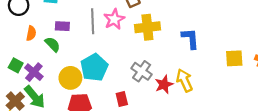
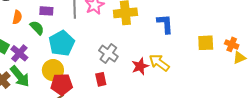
cyan pentagon: (94, 67) -> (62, 43), moved
gray cross: (142, 71) -> (108, 53), moved
yellow circle: (70, 78) -> (53, 70), moved
yellow arrow: (184, 80) -> (159, 63), turned -30

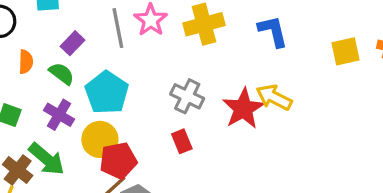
purple rectangle: (46, 11) -> (72, 43), turned -40
purple cross: (19, 53) -> (59, 115), moved
red star: (140, 66) -> (243, 109), size x1.4

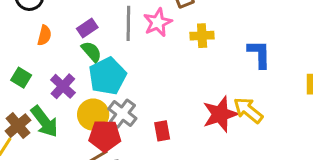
yellow cross: (204, 24) -> (202, 36), size x0.7
green semicircle: (62, 74) -> (91, 52), moved
gray cross: (187, 96) -> (122, 114), moved

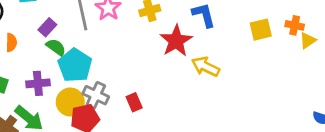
purple cross: (63, 86) -> (38, 83), turned -35
red star: (220, 114) -> (176, 41), moved

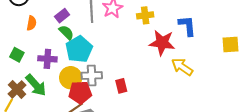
red star: (176, 41) -> (162, 43), turned 30
gray cross: (96, 95) -> (92, 76), turned -36

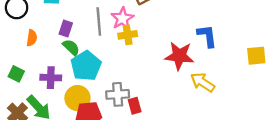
yellow cross: (145, 15) -> (128, 35), moved
purple rectangle: (62, 16) -> (66, 29), turned -32
gray cross: (92, 76) -> (118, 94), moved

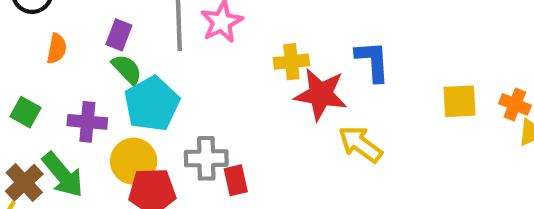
yellow cross: (128, 35) -> (291, 62), moved

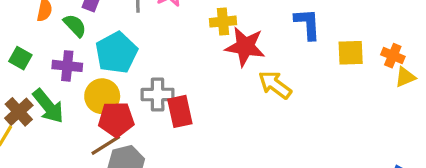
blue L-shape: (373, 61) -> (308, 24), moved
green semicircle: (127, 69) -> (75, 26), moved
red rectangle: (236, 180) -> (180, 111), size x1.4

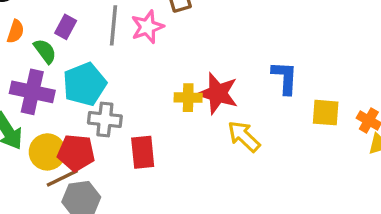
yellow cross: (223, 22) -> (188, 98), moved
purple cross: (67, 66) -> (32, 92), size x1.4
gray cross: (158, 95) -> (105, 119), moved
yellow circle: (102, 96) -> (47, 152), moved

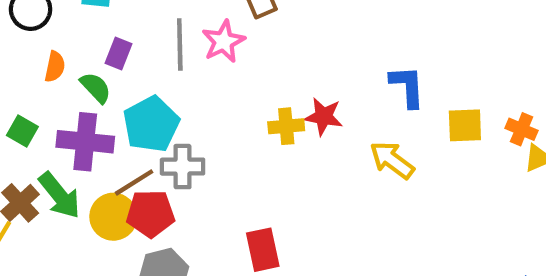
red star: (218, 93) -> (324, 117), size x0.7
yellow arrow: (244, 136) -> (392, 160), moved
red rectangle: (143, 152) -> (263, 250), moved
brown line: (62, 178) -> (134, 182), moved

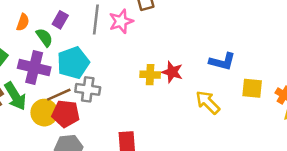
blue L-shape: (407, 86) -> (222, 62), turned 100

